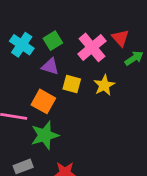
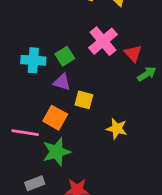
cyan cross: (22, 45) -> (33, 60), turned -30
pink cross: (92, 47) -> (103, 41), moved
yellow star: (104, 85) -> (117, 129), moved, turned -30

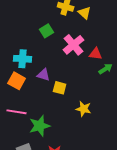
red triangle: (133, 53) -> (96, 54), turned -40
green square: (65, 56) -> (47, 31), moved
orange square: (55, 118) -> (17, 81), moved

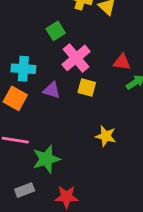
pink cross: (74, 45) -> (76, 58), moved
yellow square: (60, 88) -> (87, 88), moved

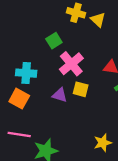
purple triangle: (52, 90) -> (60, 95), moved
yellow star: (106, 136) -> (103, 143), moved, turned -30

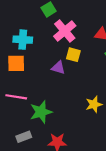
purple triangle: (60, 95) -> (58, 68), moved
orange square: (19, 99) -> (16, 63), turned -30

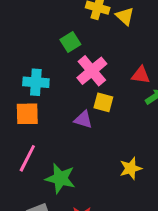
pink line: (16, 97) -> (27, 158), turned -72
green star: (41, 112) -> (60, 178), turned 30

